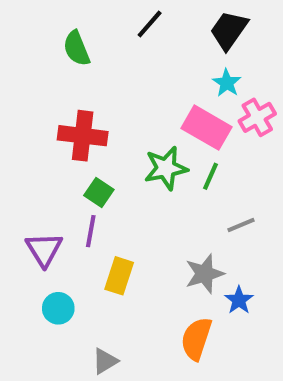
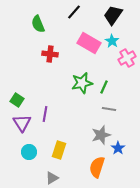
pink rectangle: (206, 128) -> (89, 43), moved
red cross: (83, 136) -> (50, 54), moved, size x0.7
green square: (99, 193) -> (17, 100), moved
gray line: (241, 225) -> (109, 109), moved, turned 32
yellow rectangle: (119, 276) -> (59, 150), moved

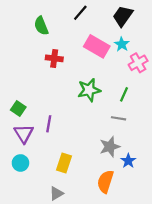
green line: (104, 87) -> (124, 94), moved
cyan circle: (29, 152) -> (20, 163), moved

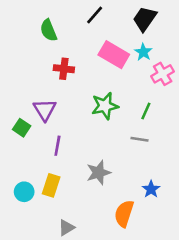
purple triangle: (24, 134) -> (45, 110), moved
gray star: (110, 147) -> (98, 173), moved
yellow rectangle: (64, 163) -> (51, 185), moved

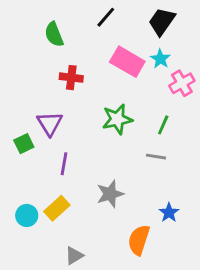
green square: (22, 128) -> (24, 144), turned 30
yellow rectangle: (51, 185) -> (57, 208), turned 30

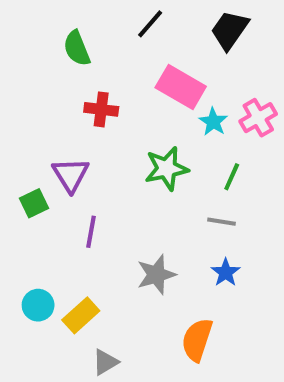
cyan star: (160, 59) -> (213, 122), moved
yellow rectangle: (57, 208) -> (81, 315), moved
blue star: (169, 213) -> (226, 273), moved

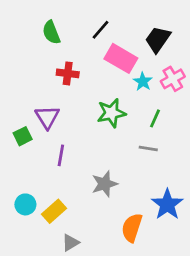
black line: (150, 24) -> (100, 30), moved
black trapezoid: (230, 30) -> (158, 39), moved
blue star: (226, 273) -> (167, 204), moved, size x1.6

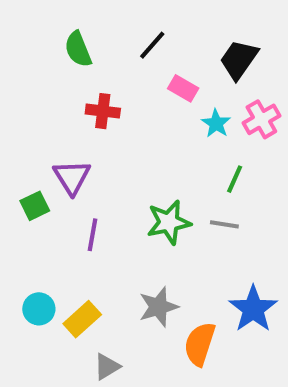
pink rectangle: (121, 58) -> (183, 88), size x0.6
green star: (111, 113) -> (169, 222), moved
gray star: (105, 184) -> (158, 307), moved

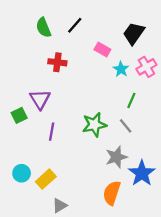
black line: (152, 45) -> (75, 25), moved
gray line: (224, 224) -> (126, 126), turned 42
gray star: (158, 307) -> (116, 157), moved

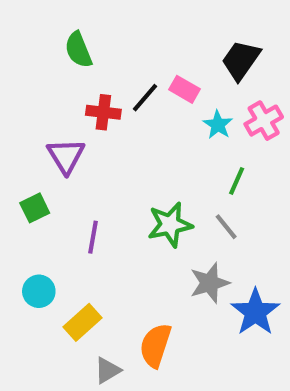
black line: (75, 25) -> (145, 98), moved
purple triangle: (40, 99) -> (66, 156), moved
cyan circle: (22, 173) -> (39, 291), moved
orange semicircle: (112, 193) -> (155, 345), moved

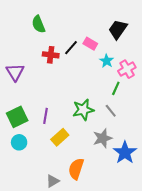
pink cross: (264, 121) -> (127, 69), moved
purple triangle: (66, 156) -> (15, 72), moved
green square: (35, 208) -> (17, 117), moved, size x1.5
yellow rectangle: (83, 322) -> (60, 137), moved

